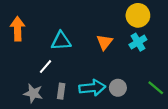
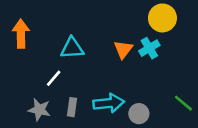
cyan cross: (138, 42) -> (149, 48), moved
gray circle: (118, 88) -> (139, 114), moved

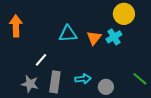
cyan triangle: (72, 48) -> (68, 34), moved
cyan arrow: (109, 103) -> (83, 79), size x0.7
gray rectangle: (72, 107) -> (55, 82), size x1.5

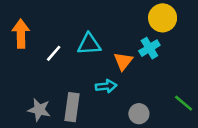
orange triangle: (94, 38) -> (123, 61), moved
white line: (41, 60) -> (54, 53), moved
cyan arrow: (83, 79) -> (106, 86), moved

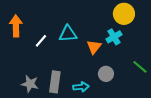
cyan arrow: (106, 86) -> (81, 87), moved
green line: (184, 103) -> (140, 67), moved
gray circle: (139, 114) -> (106, 74), moved

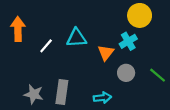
gray circle: (106, 74) -> (126, 73), moved
cyan arrow: (81, 87) -> (102, 98), moved

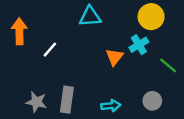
cyan triangle: (76, 38) -> (90, 17), moved
gray circle: (126, 73) -> (152, 101), moved
green line: (158, 75) -> (168, 65), moved

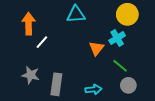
orange arrow: (19, 31) -> (29, 24), moved
green line: (168, 65) -> (120, 66), moved
gray star: (36, 102) -> (31, 75), moved

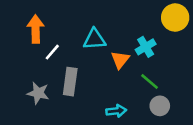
cyan triangle: (76, 14) -> (94, 39), moved
yellow circle: (127, 14) -> (175, 18), moved
gray rectangle: (56, 84) -> (70, 82), moved

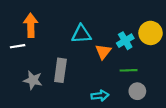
yellow circle: (175, 18) -> (151, 33), moved
white line: (52, 52) -> (18, 46), moved, turned 40
green line: (150, 82) -> (129, 70), turned -42

